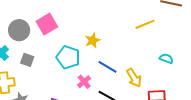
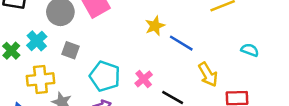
cyan pentagon: (68, 57) -> (105, 76), moved
blue line: (108, 67) -> (181, 43), moved

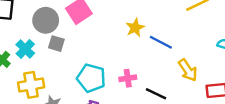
gray square: (71, 50) -> (56, 44), moved
pink cross: (144, 79) -> (128, 78), turned 35

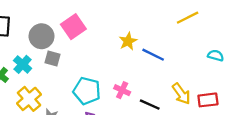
yellow arrow: (188, 70) -> (181, 94), moved
pink cross: (128, 78) -> (122, 90), turned 35
yellow cross: (31, 85) -> (29, 99), turned -30

